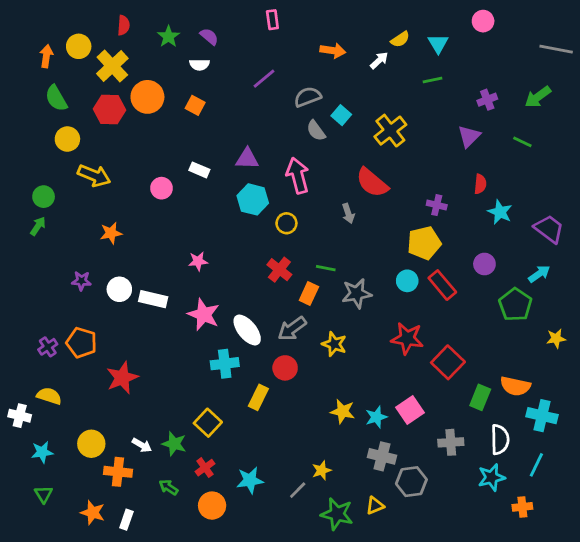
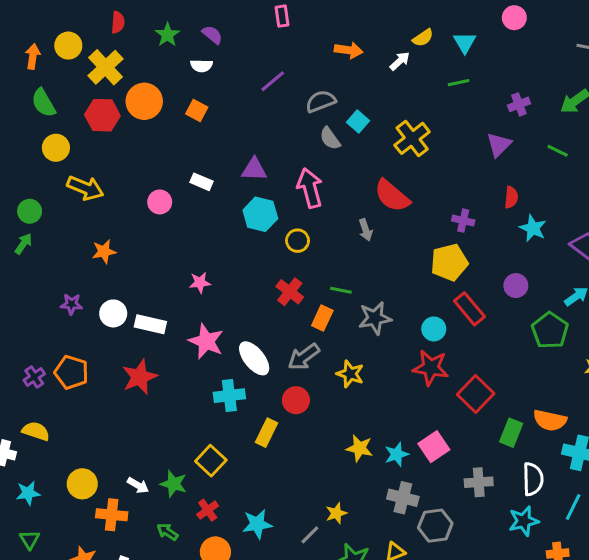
cyan circle: (407, 281) -> (434, 329), moved
red star: (122, 378) -> (140, 377), moved

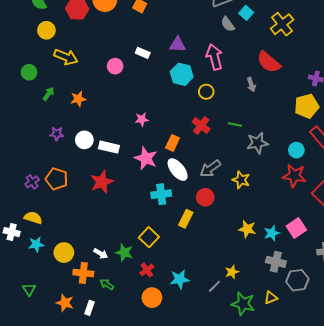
green arrow: (23, 244) -> (48, 94), moved
orange rectangle: (322, 318) -> (172, 143), moved
cyan star: (28, 493) -> (36, 244), moved
green arrow: (167, 532) -> (107, 284), moved

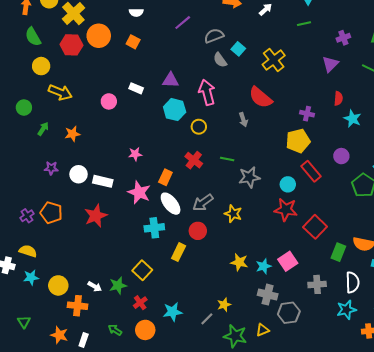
green star: (124, 253) -> (118, 285), turned -30
green arrow: (107, 284) -> (115, 330), moved

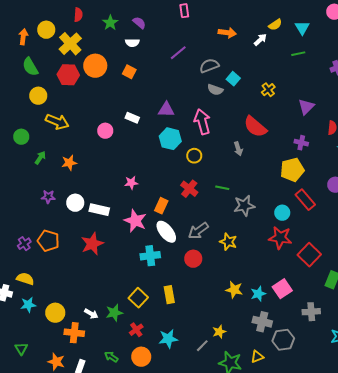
gray semicircle: (220, 60) -> (215, 90), turned -35
yellow cross: (274, 60) -> (268, 90), size x0.6
purple triangle: (330, 64) -> (306, 107), moved
yellow rectangle: (179, 252) -> (169, 295), moved, turned -36

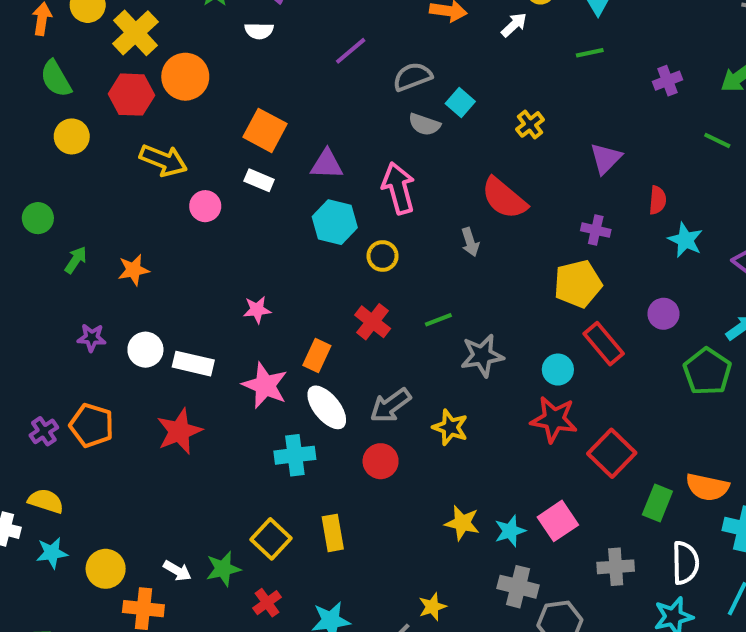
orange square: (129, 72) -> (265, 130), moved, size x1.5
yellow arrow: (57, 122) -> (163, 160), moved
green line: (222, 188) -> (438, 320), turned -32

